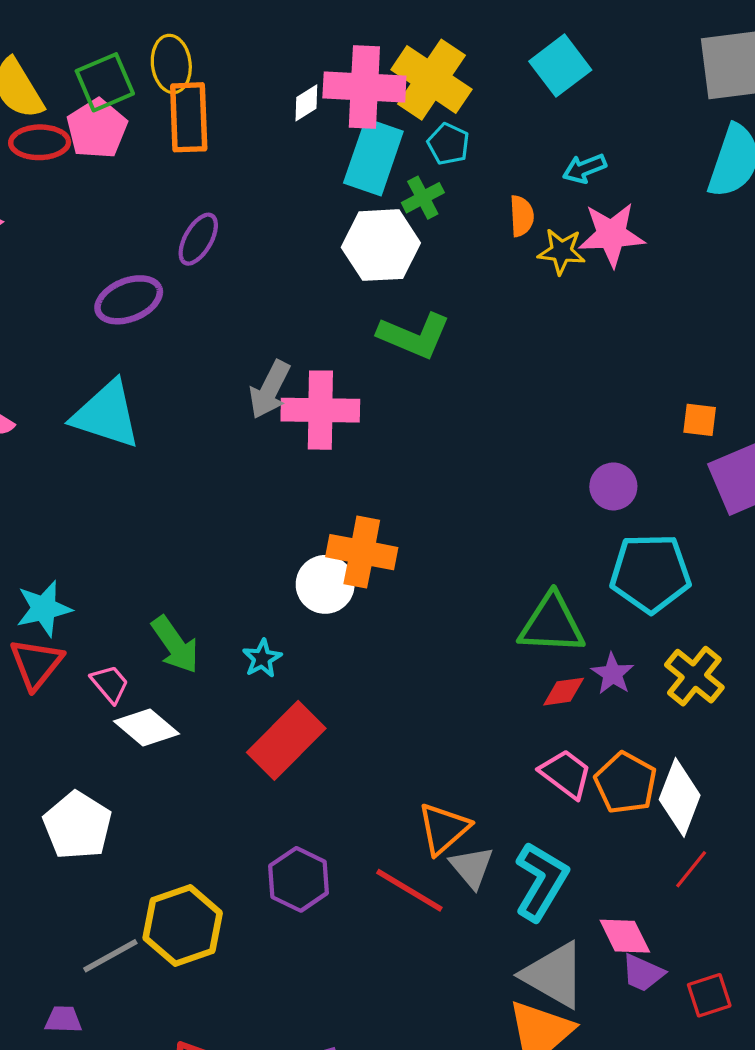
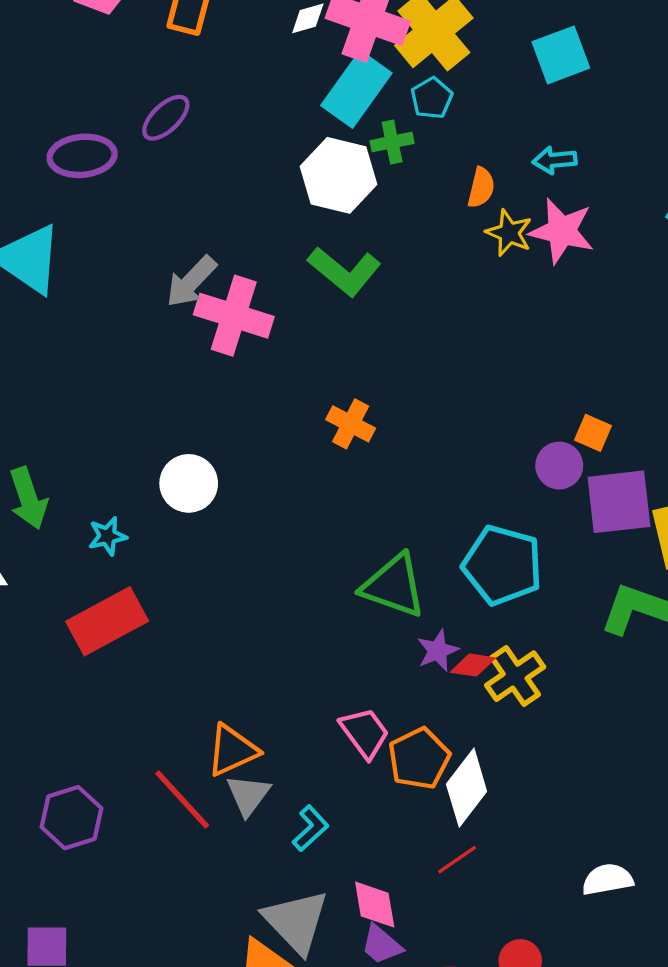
purple circle: (613, 486) -> (559, 466), moved
orange cross: (362, 552) -> (351, 424), moved, size x0.7
red diamond: (564, 692) -> (473, 665), moved
purple hexagon: (299, 879) -> (71, 818), moved
cyan L-shape: (541, 881) -> (310, 828), size x0.6

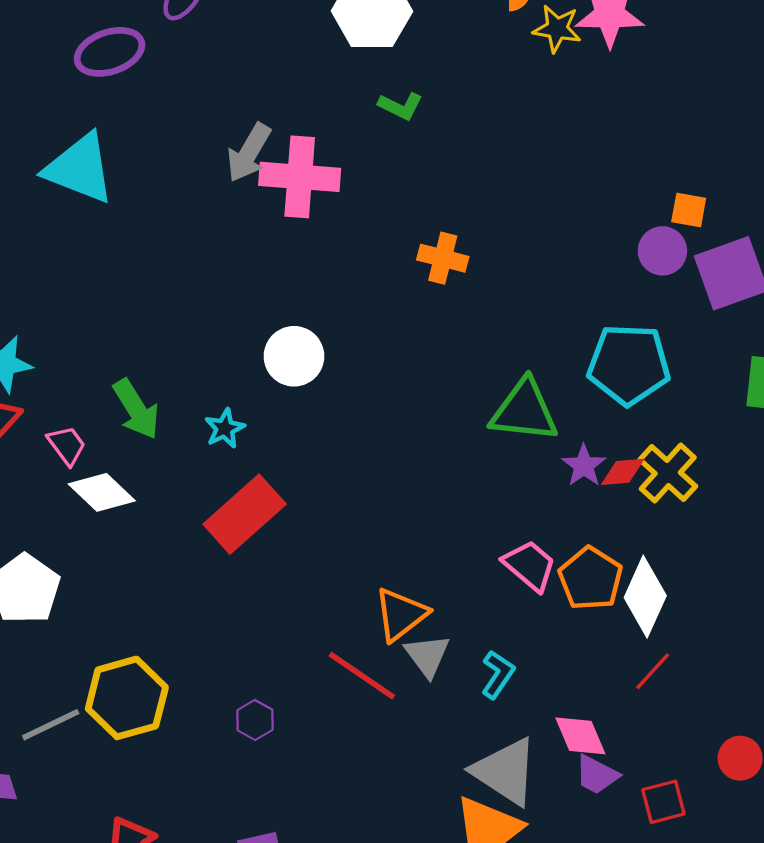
green L-shape: (344, 271) -> (401, 106), size x0.6
purple hexagon: (71, 818) -> (255, 720), size x0.6

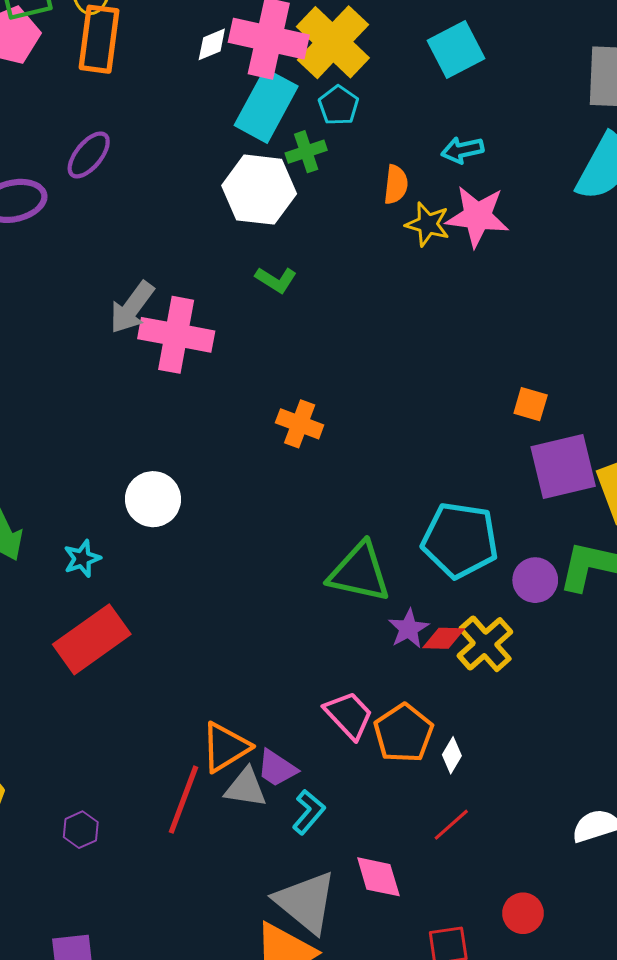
purple circle: (662, 251) -> (535, 580), moved
white diamond: (645, 597) -> (452, 755), size x0.5
gray triangle: (427, 656) -> (246, 788), turned -51
red line: (362, 676) -> (183, 800), turned 70
purple trapezoid: (597, 775) -> (277, 768), moved

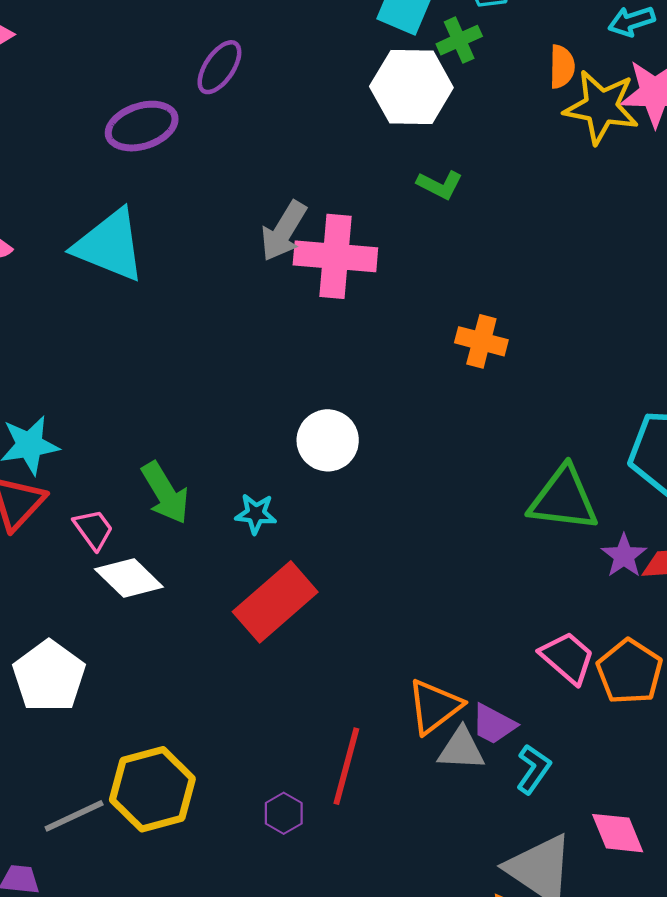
yellow star: (428, 224) -> (601, 107), size x1.5
cyan star: (82, 559) -> (256, 514), turned 30
red line: (183, 800) -> (346, 766), moved

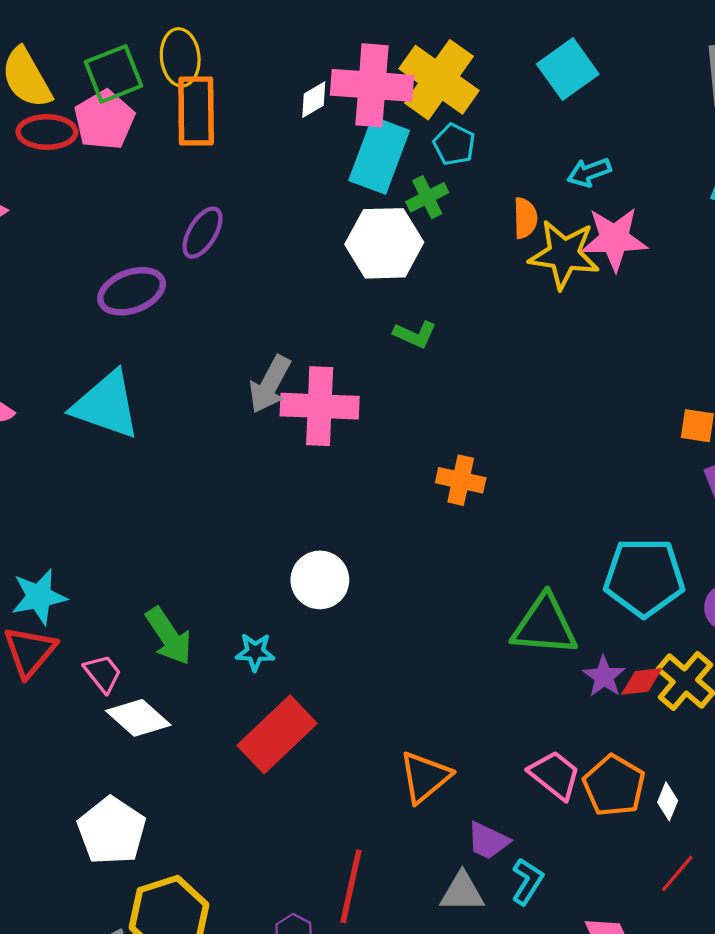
white pentagon: (49, 676) -> (112, 831), moved
orange triangle: (434, 706) -> (425, 777), moved
gray triangle: (461, 749) -> (462, 892), moved

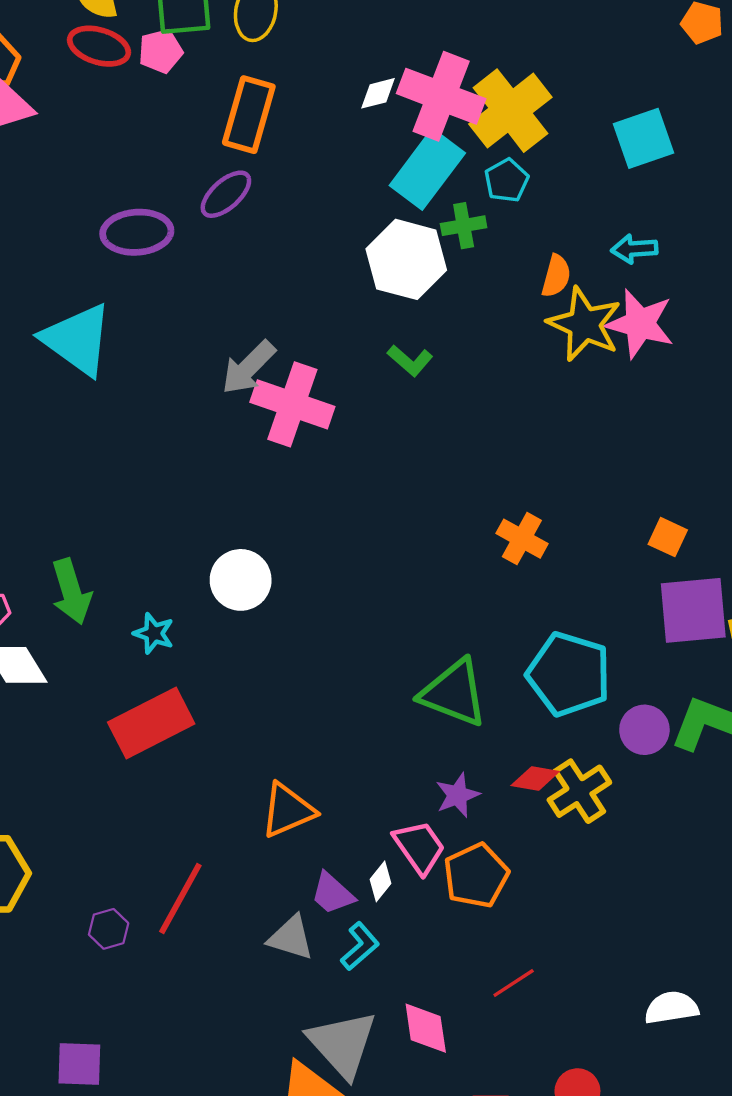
orange rectangle: (196, 111) -> (249, 115), moved
pink pentagon: (104, 120) -> (161, 51), size x0.7
orange cross: (461, 480) -> (522, 539), moved
purple star: (604, 677) -> (458, 795), moved
white diamond: (668, 801) -> (381, 881), moved

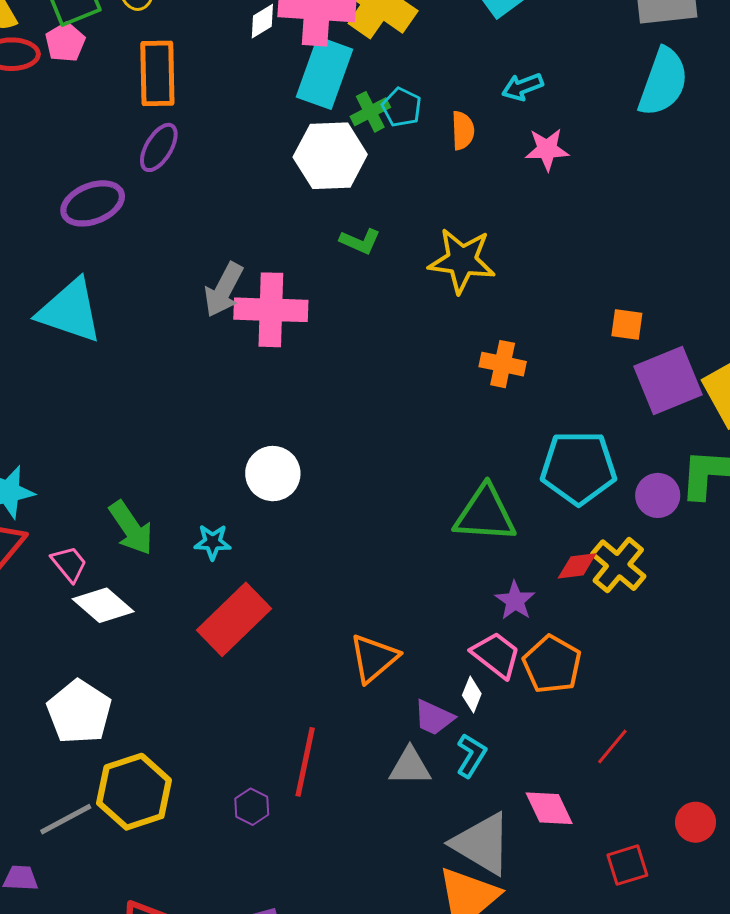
cyan pentagon: (506, 180) -> (402, 107), moved
yellow star: (584, 324) -> (462, 261), moved
pink star: (640, 324) -> (547, 149), size x0.7

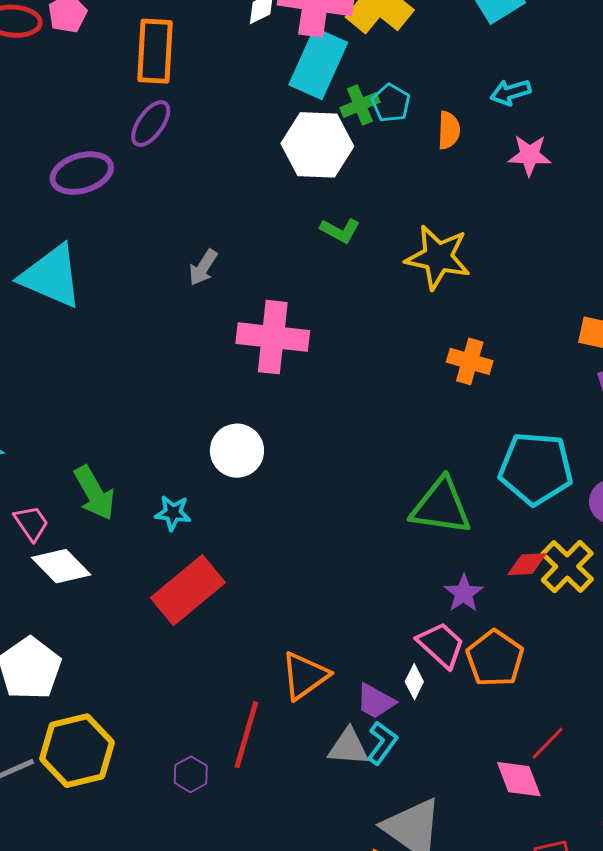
gray arrow: (224, 290) -> (203, 267), size x0.7
pink cross: (271, 310) -> (273, 337), moved
orange triangle: (374, 658) -> (305, 676), moved
cyan L-shape: (471, 755) -> (382, 743), moved
pink diamond: (549, 808) -> (519, 779), moved

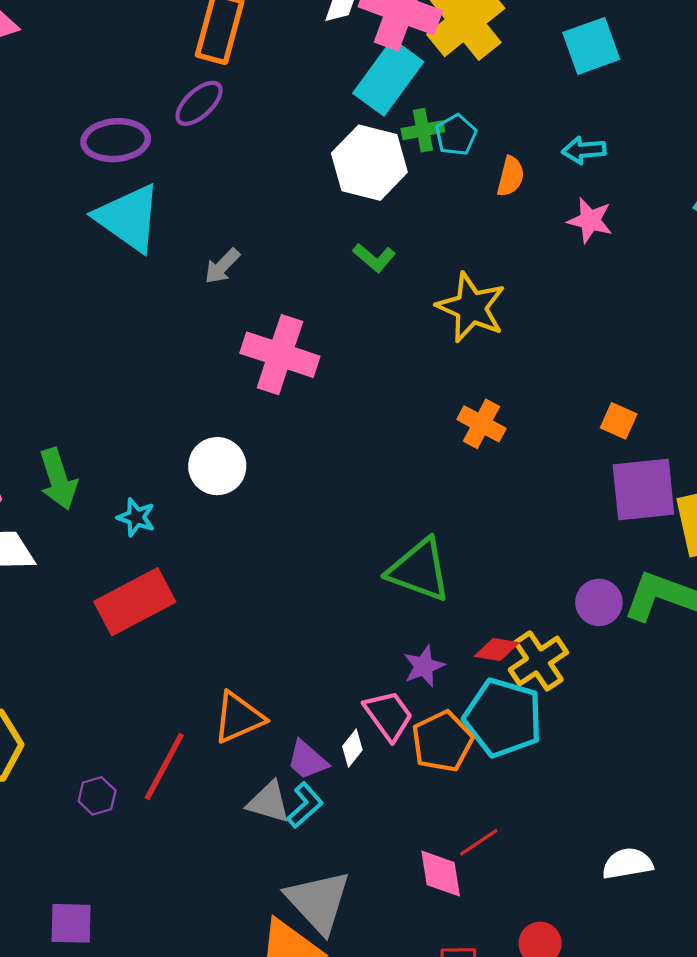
cyan triangle: (51, 276) -> (128, 218), moved
cyan pentagon: (536, 468) -> (503, 718), moved

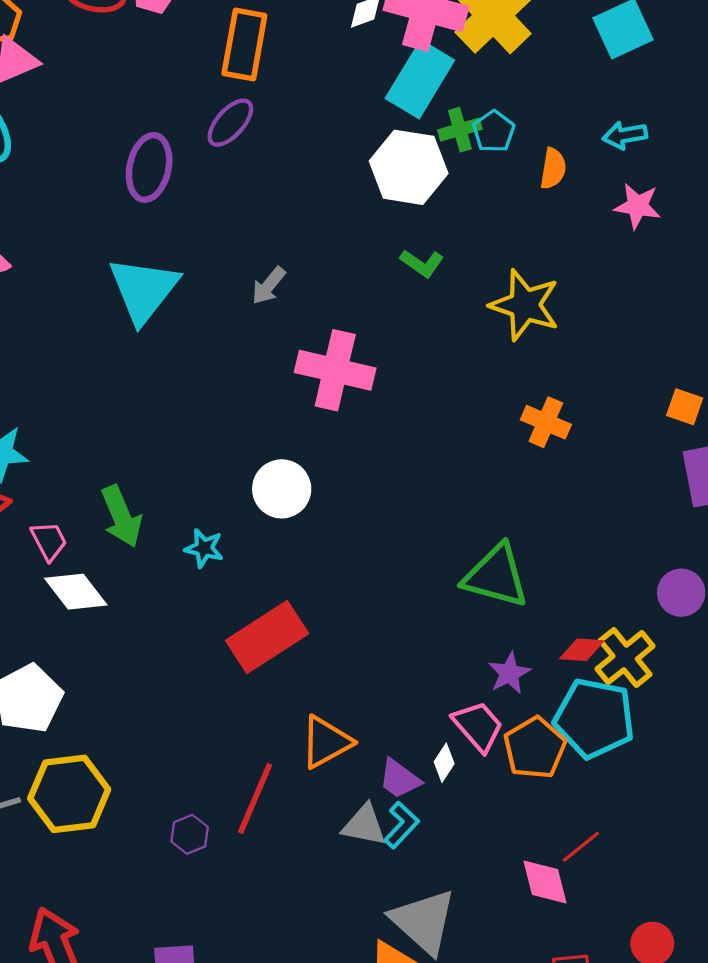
purple ellipse: (116, 140) -> (149, 167), turned -68
cyan triangle: (128, 218) -> (144, 290), moved, turned 38
red rectangle: (135, 602) -> (267, 637), moved

